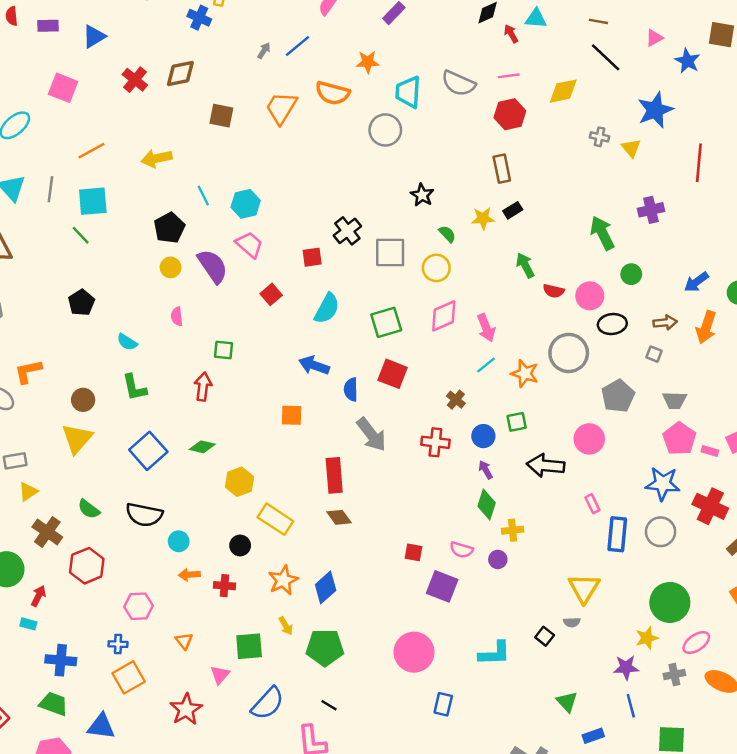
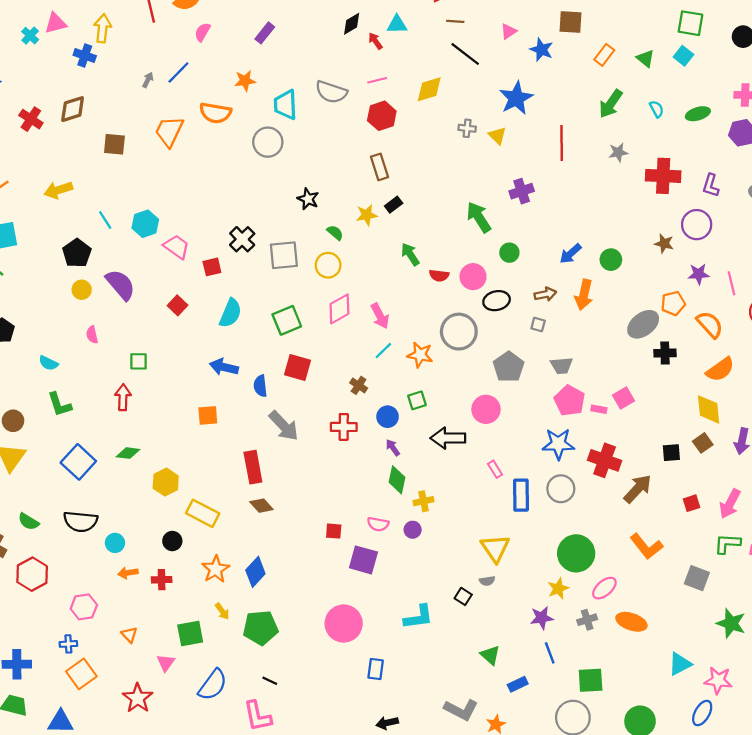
pink trapezoid: (249, 245) -> (177, 247), moved

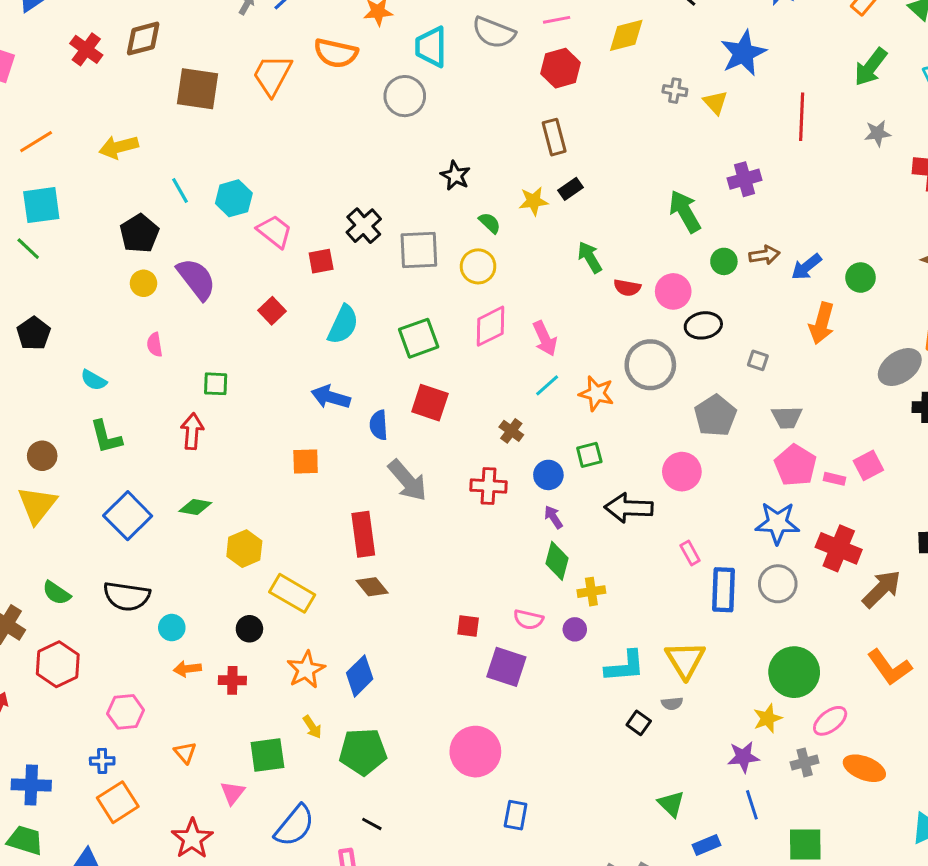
brown square: (114, 144) -> (197, 89), size x1.4
brown arrow: (545, 294) -> (764, 255), moved
cyan L-shape: (418, 617) -> (625, 666), moved

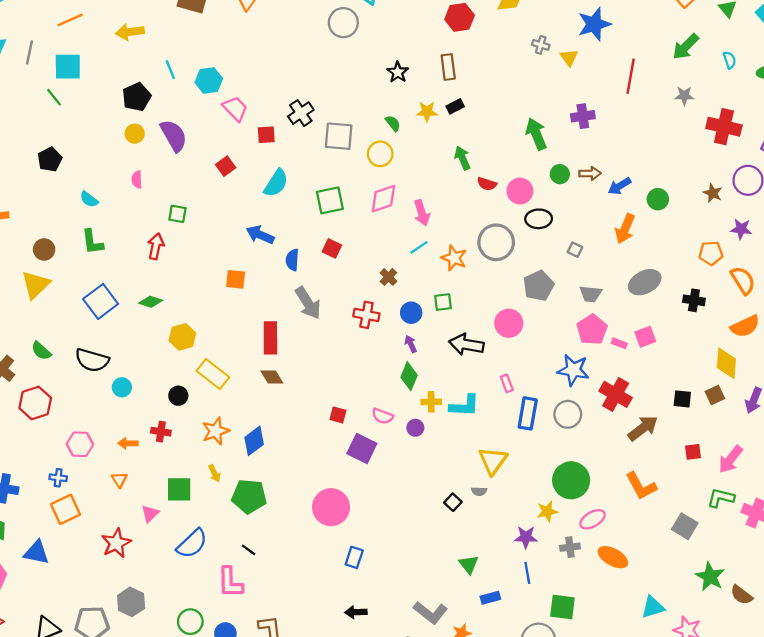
black star: (455, 176) -> (398, 72), moved
gray ellipse: (900, 367) -> (645, 282), moved
red square: (430, 403) -> (332, 248), size x0.7
cyan L-shape: (625, 666) -> (464, 406), moved
orange arrow: (187, 669) -> (128, 443), moved

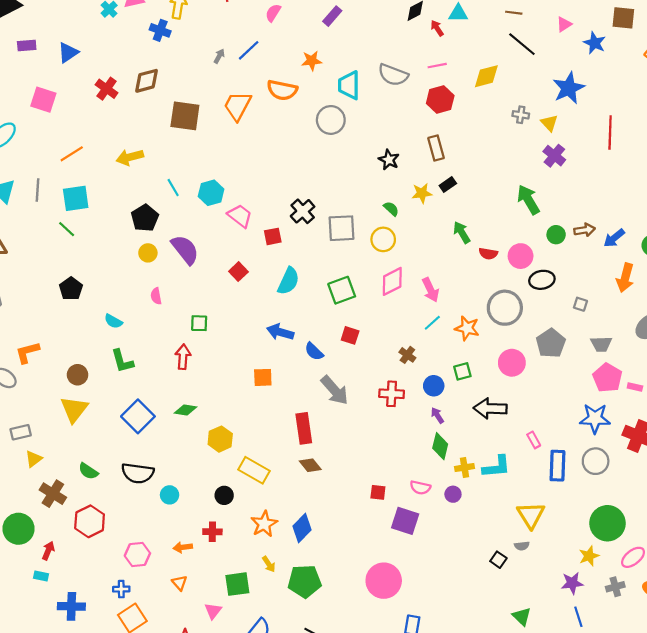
purple cross: (583, 116) -> (554, 156), moved, turned -35
blue semicircle: (292, 260) -> (314, 351), turned -42
pink circle: (509, 323) -> (512, 363), moved

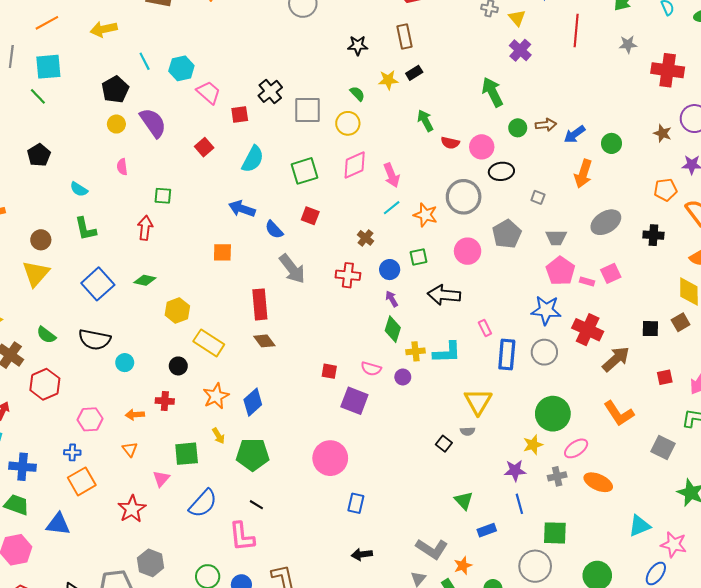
black star: (389, 160) -> (358, 45), turned -30

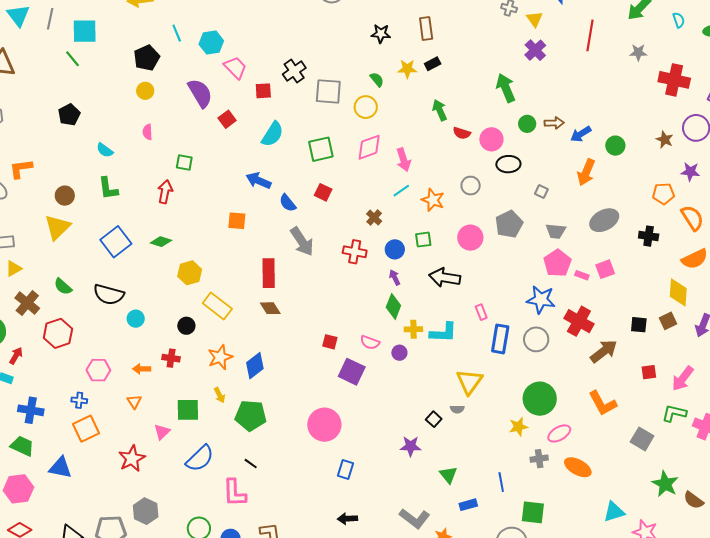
purple semicircle: (153, 123) -> (200, 93), moved
gray circle: (464, 197) -> (471, 186), size x0.6
purple star: (515, 470) -> (411, 446), moved

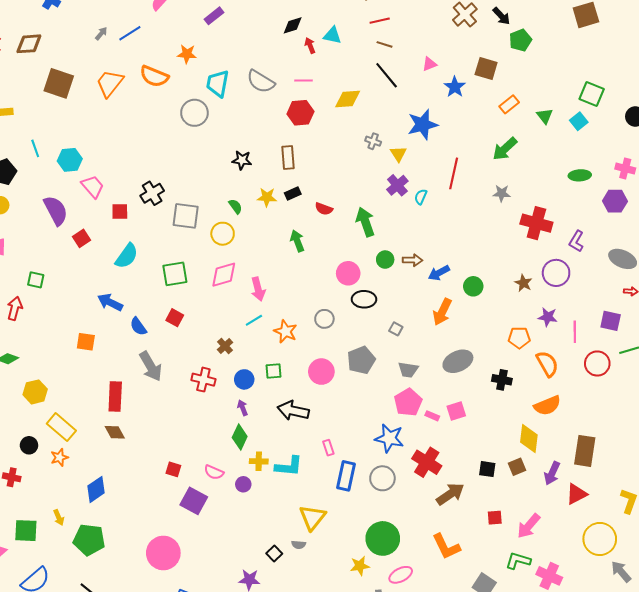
cyan semicircle: (679, 20) -> (421, 197), moved, turned -140
red semicircle: (462, 133) -> (324, 209), moved
orange star: (220, 357) -> (59, 457), moved, size x0.7

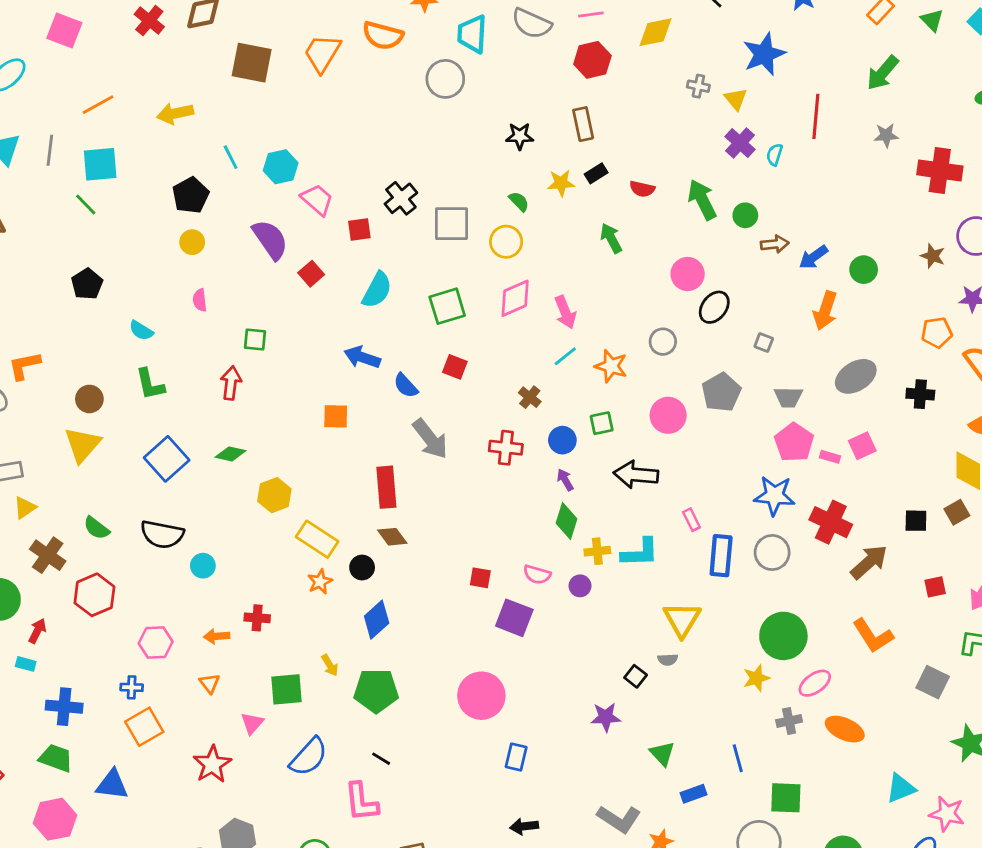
green circle: (385, 260) -> (745, 215), moved
black ellipse: (364, 299) -> (714, 307), turned -45
black circle: (29, 445) -> (362, 568), moved

